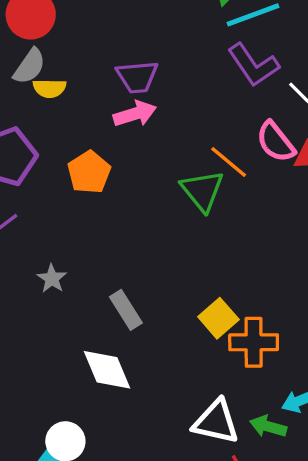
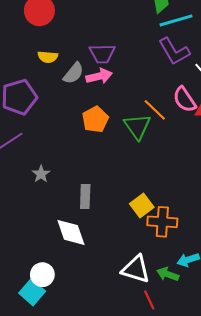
gray semicircle: (30, 66) -> (74, 73), moved
orange pentagon: (89, 172) -> (95, 119), moved
gray rectangle: (126, 310) -> (85, 196), turned 30

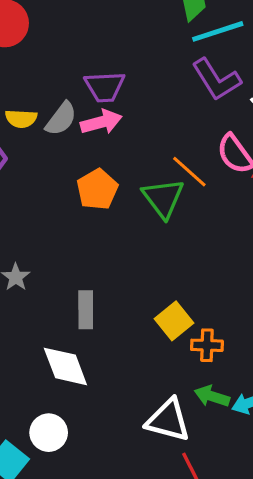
yellow semicircle: (48, 57) -> (21, 119), moved
orange cross: (162, 222) -> (207, 345), size x0.7
green arrow: (168, 274) -> (212, 396), moved
white circle: (42, 275) -> (49, 433), moved

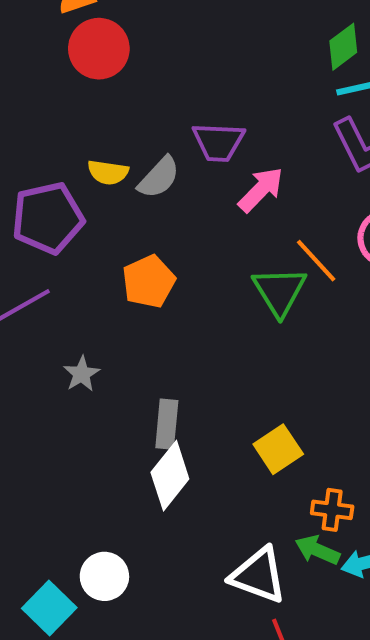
pink arrow: (101, 122) -> (261, 190), moved, turned -36
orange pentagon: (97, 189) -> (149, 281), moved
orange cross: (207, 345) -> (332, 510), moved
white diamond: (65, 366) -> (170, 476), moved, turned 54

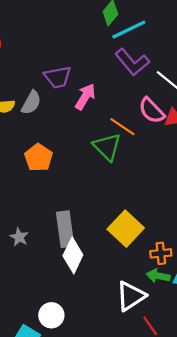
gray star: (82, 374) -> (19, 237), moved
gray rectangle: (167, 424) -> (65, 229), size x1.4
yellow square: (278, 449) -> (126, 229), size x1.4
white triangle: (258, 575) -> (131, 296), turned -40

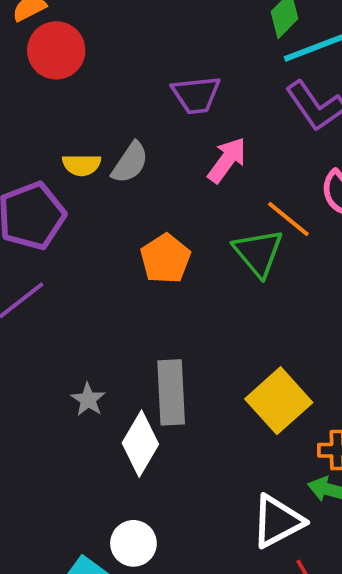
purple trapezoid: (58, 77) -> (196, 95), moved
orange pentagon: (38, 158) -> (165, 259), moved
white diamond: (73, 255) -> (140, 444), moved

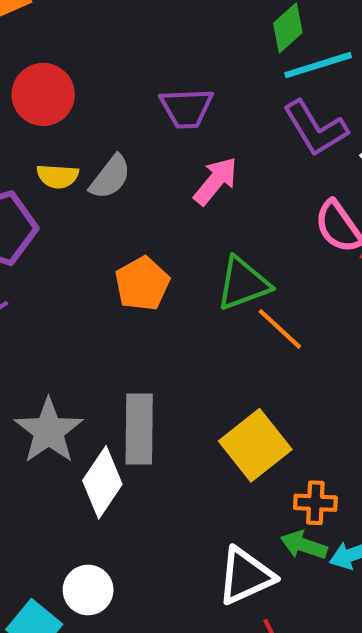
red circle: (56, 50) -> (43, 94), moved
orange line: (288, 219) -> (280, 329), moved
green triangle: (258, 253) -> (243, 283), turned 46
gray star: (88, 399) -> (49, 431), size x1.8

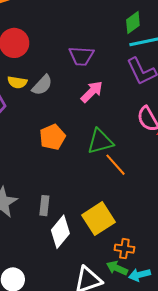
gray rectangle: (139, 429) -> (44, 206), size x0.6
white diamond: (102, 482) -> (60, 232), moved

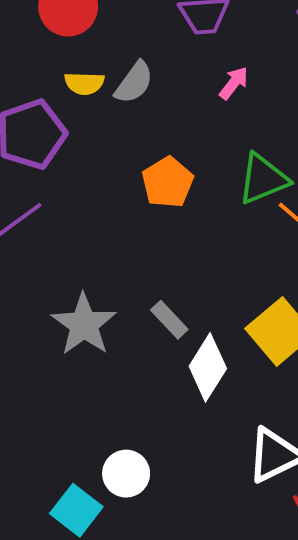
pink arrow: (92, 92) -> (234, 83), size x0.7
gray rectangle: (44, 206) -> (169, 320), turned -42

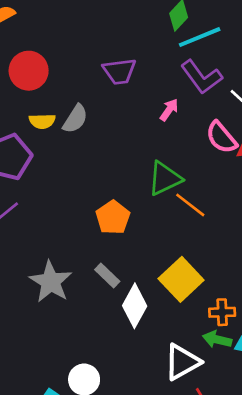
pink arrow: (234, 83) -> (169, 110), moved
orange pentagon: (168, 182) -> (113, 218), moved

